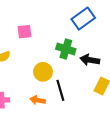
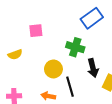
black arrow: (90, 60) -> (93, 68), moved, turned -114

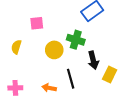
yellow semicircle: (15, 54) -> (16, 47), turned 128
yellow circle: (53, 69) -> (54, 50), moved

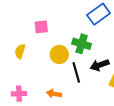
black arrow: (93, 60) -> (100, 65), turned 84
black line: (71, 79) -> (76, 72), moved

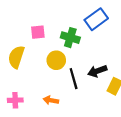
green cross: (82, 44) -> (70, 38), moved
yellow semicircle: (20, 51) -> (16, 57), size x1.5

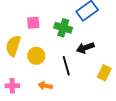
yellow circle: (56, 60) -> (36, 56), moved
black arrow: (97, 71) -> (85, 48), moved

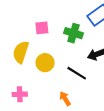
black line: (66, 66) -> (77, 73), turned -42
orange arrow: (45, 86) -> (65, 99), moved, turned 48

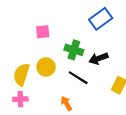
green cross: (73, 33) -> (74, 50), moved
yellow semicircle: (21, 52) -> (21, 75), moved

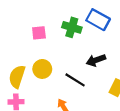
blue rectangle: (101, 19) -> (98, 20), turned 65
green cross: (74, 50) -> (72, 27), moved

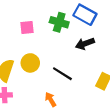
black arrow: (96, 60) -> (85, 44), moved

